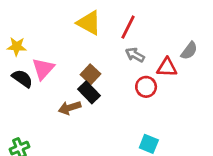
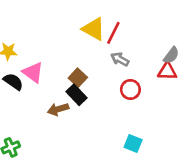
yellow triangle: (89, 23) -> (94, 29), moved
red triangle: (167, 67) -> (167, 71), moved
pink triangle: (43, 69) -> (33, 72), turned -35

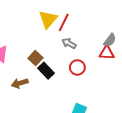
yellow triangle: (94, 29) -> (48, 19), turned 42
black rectangle: (76, 95) -> (46, 71), moved

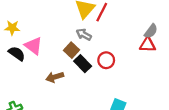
gray arrow: (69, 43) -> (84, 35), moved
red circle: (77, 67) -> (106, 60), moved

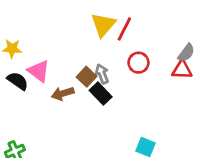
gray arrow: (84, 35) -> (102, 74), moved, turned 40
red circle: (106, 60) -> (138, 63), moved
brown arrow: (55, 77) -> (63, 94), moved

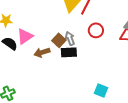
pink triangle: (39, 71) -> (25, 36), turned 48
black rectangle: (101, 94) -> (69, 52), turned -49

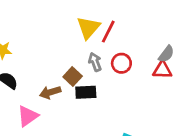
pink triangle: (25, 36) -> (28, 116), moved
gray arrow: (70, 38) -> (95, 62), moved

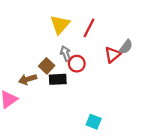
red line: (108, 32) -> (89, 28), moved
red circle: (121, 63) -> (77, 64), moved
red triangle: (162, 70) -> (113, 55), moved, turned -42

